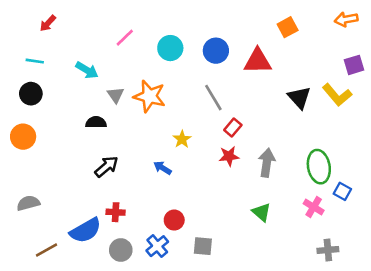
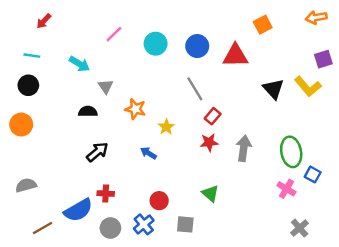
orange star: (149, 96) -> (135, 109), moved, size x0.7
green triangle: (261, 212) -> (210, 194), moved
gray cross: (328, 250) -> (300, 228), turned -36

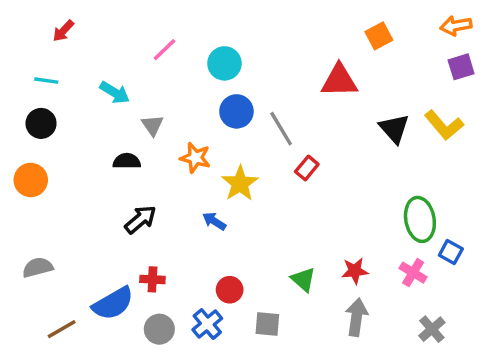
blue circle: (197, 46) -> (236, 111), moved
purple square: (323, 59) -> (461, 67), moved
yellow star: (166, 127) -> (240, 183), size x1.5
red star: (209, 142) -> (355, 271), moved
gray arrow: (244, 148) -> (356, 317), moved

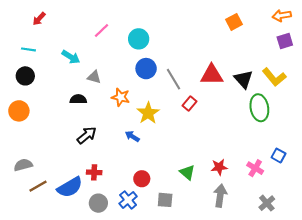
red triangle: (339, 81) -> (212, 75), moved
gray triangle: (152, 125) -> (94, 77), turned -40
green ellipse: (420, 219) -> (259, 108), moved
brown line: (62, 329) -> (38, 186), moved

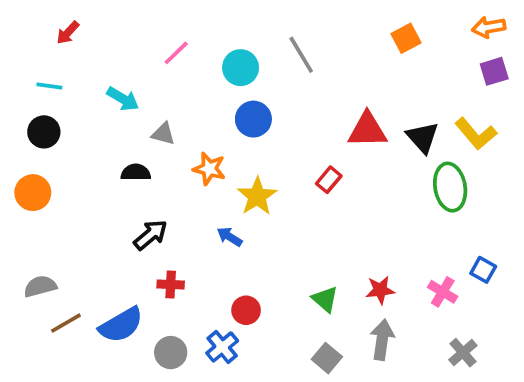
gray line: (174, 79) -> (301, 55), moved
red cross: (94, 172) -> (171, 285), moved
gray square: (165, 200) -> (327, 358), moved, turned 35

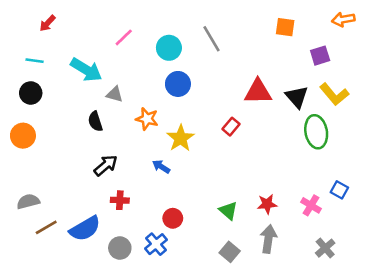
orange square: (406, 38) -> (285, 27), turned 36
purple square: (494, 71) -> (320, 56), moved
cyan arrow: (123, 99) -> (86, 70), size x1.4
black semicircle: (136, 172) -> (95, 121), turned -108

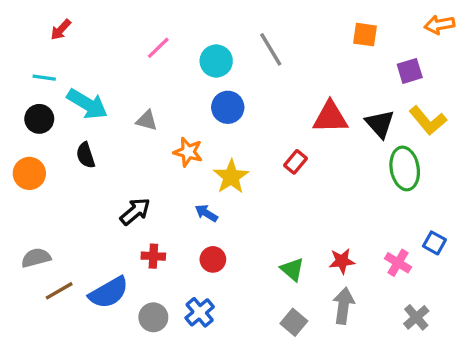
cyan arrow: (86, 70) -> (87, 104), moved
black semicircle: (95, 121) -> (86, 155), moved
red circle: (173, 218) -> (213, 259), moved

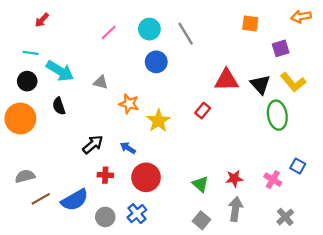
cyan circle: (216, 61) -> (149, 29), moved
blue circle: (228, 107) -> (156, 62), moved
orange circle: (29, 173) -> (20, 118), size x1.4
blue arrow: (206, 213) -> (128, 148), moved
red circle: (213, 259) -> (146, 177), size x1.6

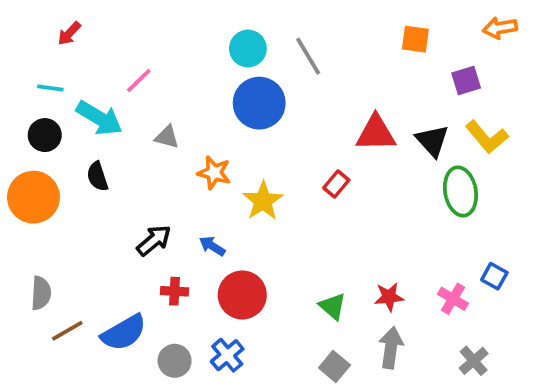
pink line: (109, 32) -> (139, 81), moved
blue circle: (156, 62) -> (259, 103), size x1.4
gray semicircle: (25, 176) -> (41, 293), turned 108

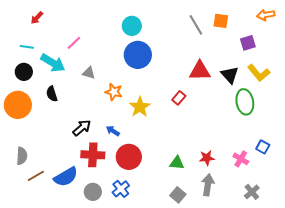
gray line: (308, 56) -> (196, 25), moved
red cross: (175, 291) -> (93, 155), size x1.6
green triangle: (333, 306) -> (177, 163), turned -35

